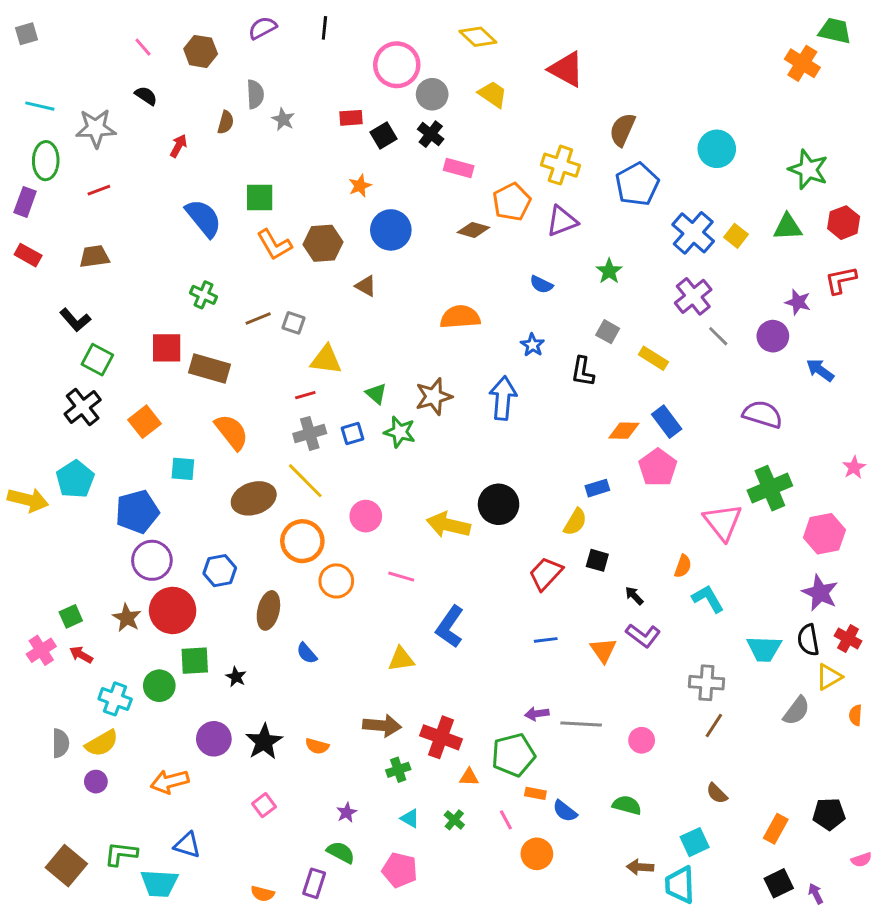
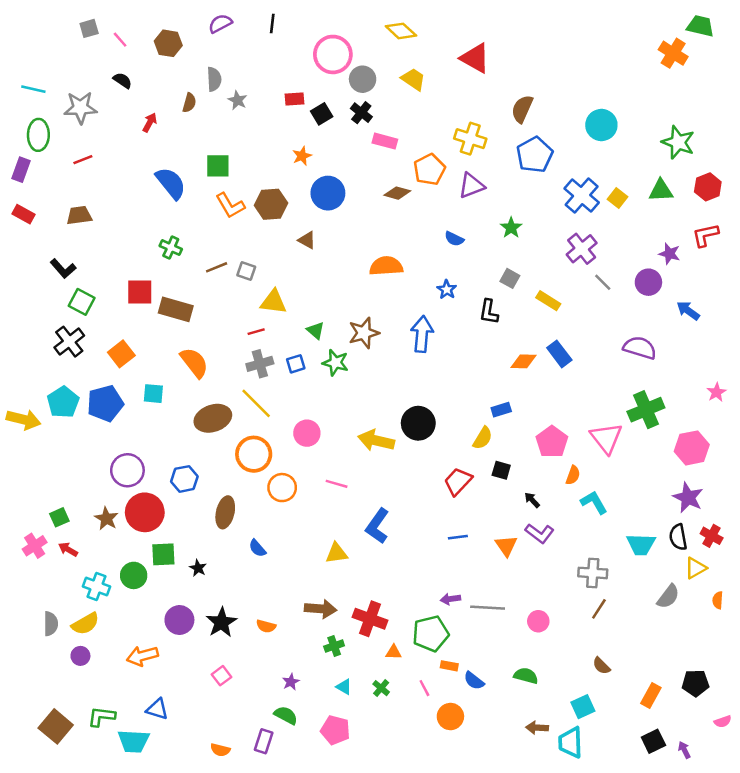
gray square: (27, 34) -> (89, 28), moved
pink pentagon: (658, 467) -> (552, 442), moved
blue pentagon: (137, 512) -> (105, 403), moved

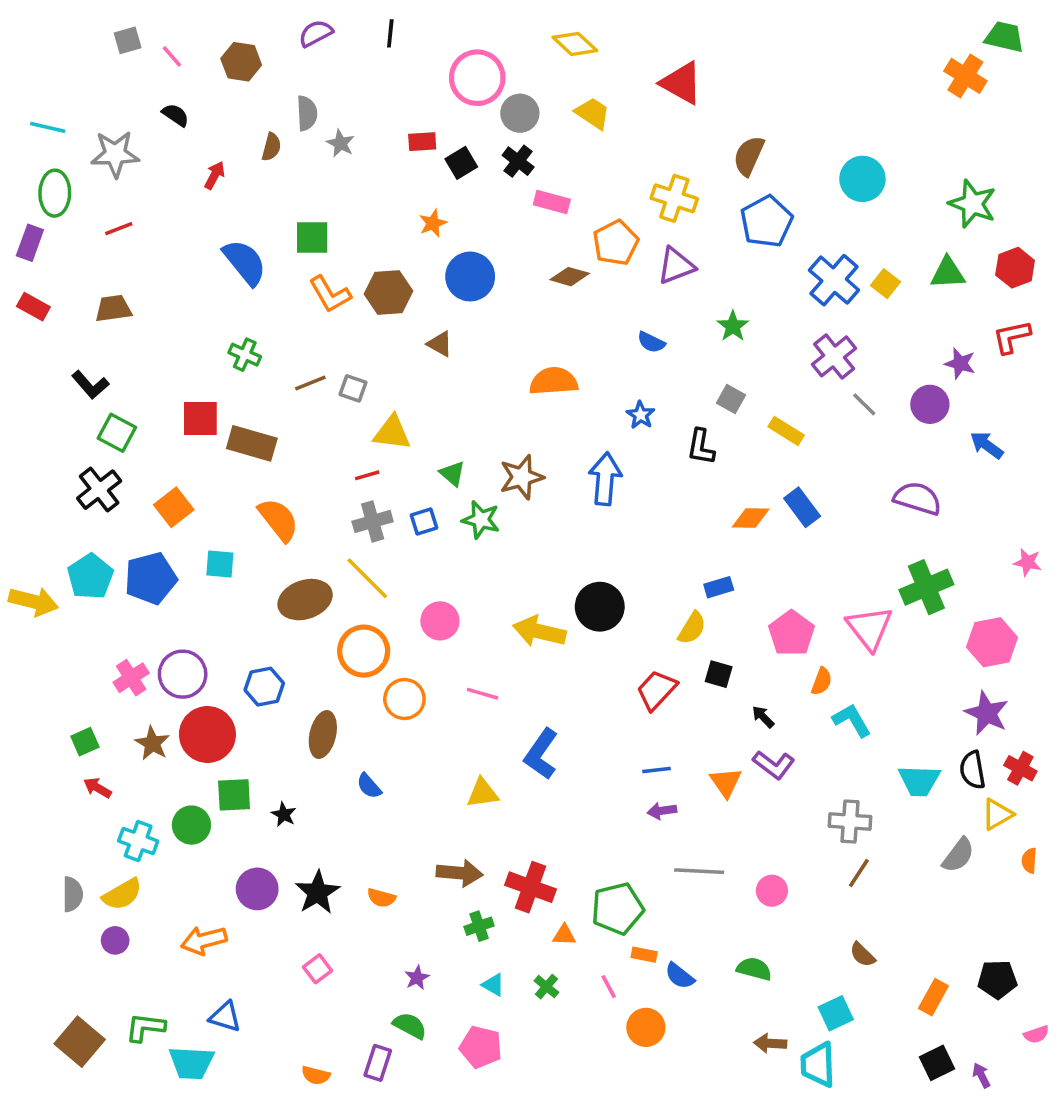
pink star: (716, 392) -> (1028, 562), turned -30
pink cross: (35, 546) -> (131, 678), moved
purple arrow: (450, 599) -> (662, 811), moved

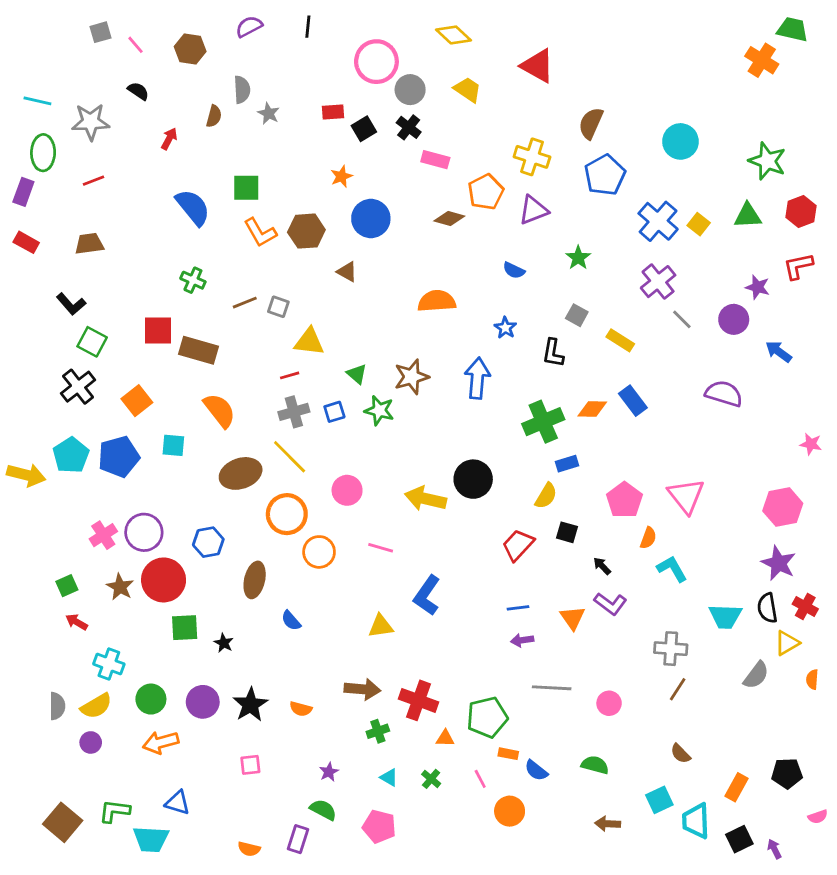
green cross: (926, 587) -> (543, 422), moved
green circle: (191, 825) -> (151, 699), moved
pink square: (317, 969) -> (250, 765), turned 30
cyan trapezoid: (818, 1065) -> (696, 821), moved

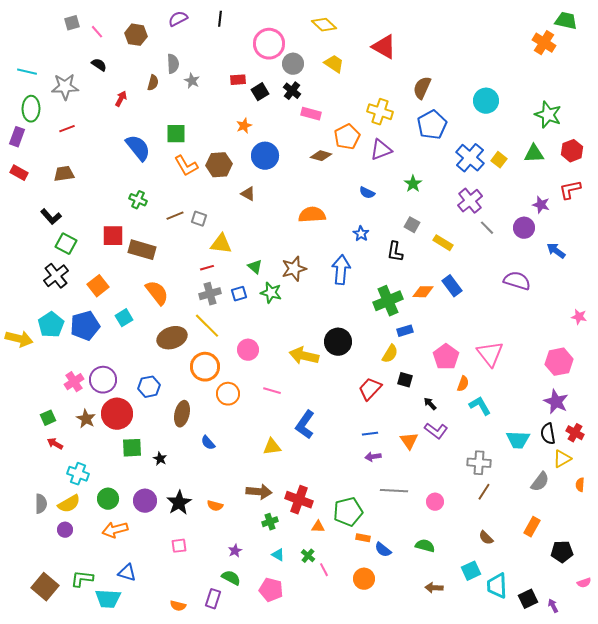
cyan square: (173, 445) -> (124, 318), turned -36
pink line: (480, 779) -> (324, 570), moved
orange rectangle: (737, 787) -> (532, 527), moved

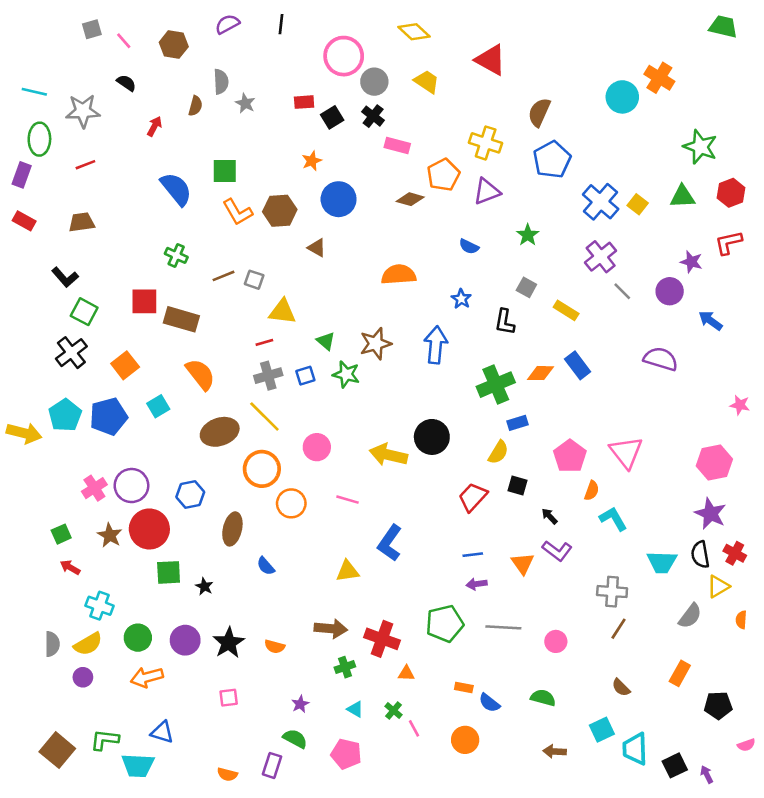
orange cross: (544, 43) -> (659, 78), moved
cyan circle: (486, 101) -> (622, 97), moved
green pentagon: (348, 512) -> (445, 624), moved

